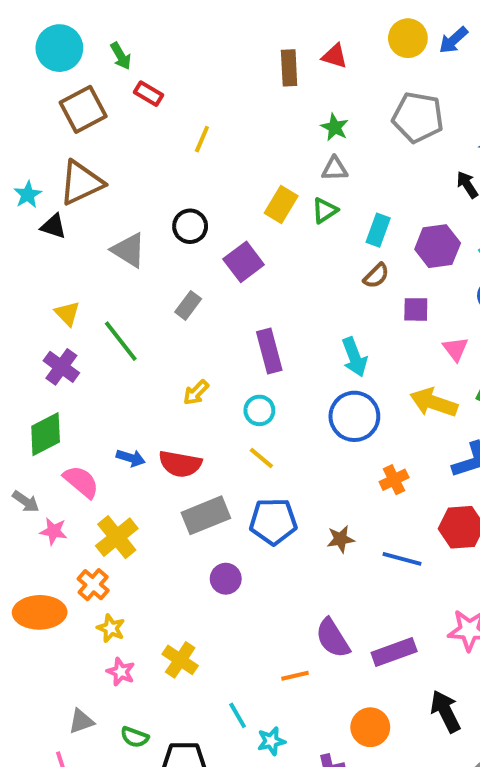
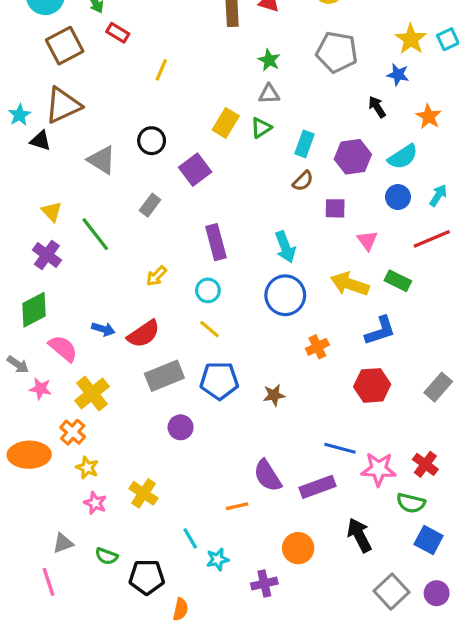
red semicircle: (180, 464) -> (144, 334), turned -44
blue line: (402, 559) -> (340, 448), moved

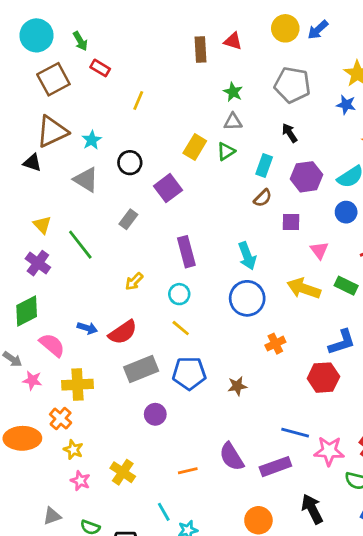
black arrow: (377, 107) -> (290, 133), moved
cyan star: (20, 115) -> (92, 140), moved
blue L-shape: (380, 331) -> (342, 342), moved
yellow cross: (92, 393) -> (78, 385), turned 36
orange line: (237, 506) -> (188, 471), moved

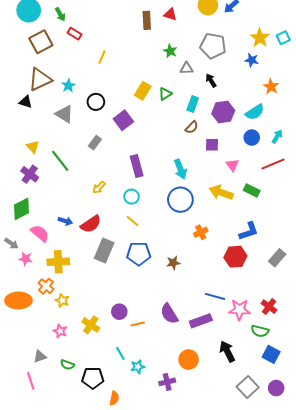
gray triangle: (233, 122) -> (187, 68), moved
gray rectangle: (141, 369) -> (104, 251), turned -45
purple circle: (155, 414) -> (119, 312), moved
yellow star: (73, 450) -> (62, 300), moved

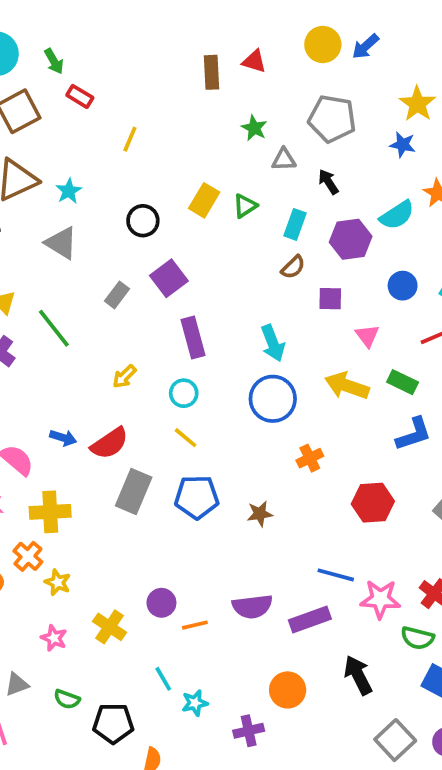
black circle: (96, 102) -> (143, 221), moved
cyan semicircle: (255, 112) -> (397, 215), moved
purple square: (123, 120) -> (169, 278), moved
blue L-shape: (249, 231) -> (414, 434), moved
purple semicircle: (169, 314) -> (252, 606), turned -65

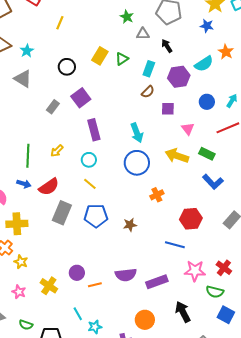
green line: (54, 328) -> (28, 156), moved, turned 40
blue L-shape: (414, 434) -> (213, 182), turned 65
blue line: (336, 575) -> (175, 245), moved

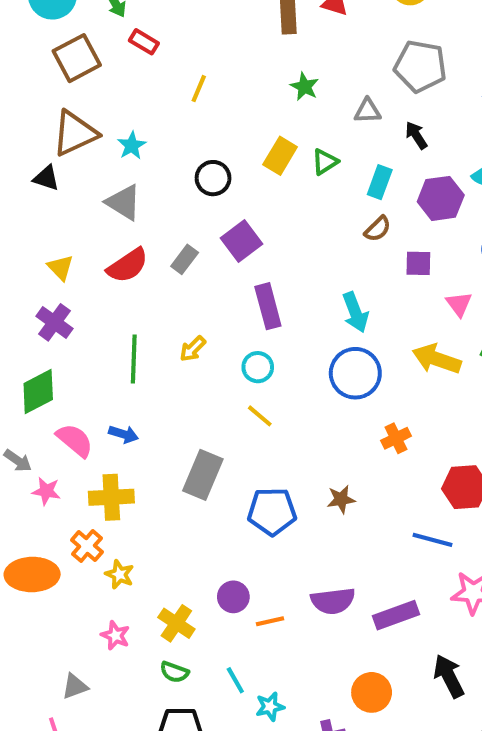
green star: (127, 17) -> (304, 87), moved
blue arrow: (24, 184) -> (124, 434), moved
red semicircle: (49, 187) -> (128, 265), moved
blue pentagon: (96, 216) -> (272, 511), moved
green semicircle: (26, 325) -> (174, 672), moved

